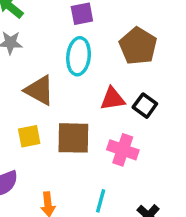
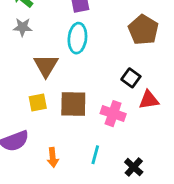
brown pentagon: (138, 46) -> (143, 30), moved
brown triangle: (39, 90) -> (46, 66), turned 32
red triangle: (113, 99) -> (149, 100), moved

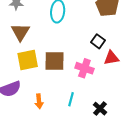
brown triangle: (46, 66) -> (20, 32), moved
yellow square: (38, 103) -> (28, 60), size x1.5

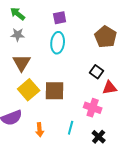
yellow square: (28, 60) -> (29, 90), turned -30
pink cross: (84, 68) -> (93, 108), moved

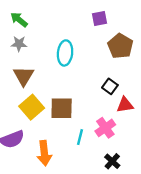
purple square: (60, 18) -> (100, 18), moved
pink cross: (93, 108) -> (105, 128), turned 36
cyan line: (71, 128) -> (80, 137), moved
orange arrow: (40, 130) -> (44, 153), size x1.5

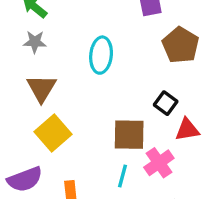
brown square: (62, 108) -> (129, 135), moved

